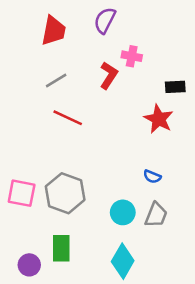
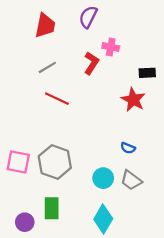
gray trapezoid: (156, 215) -> (131, 180), turned 105

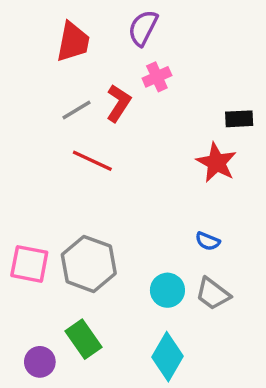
pink cross: (111, 47) -> (157, 77), moved, turned -35
red L-shape: (91, 63) -> (119, 103), moved
green rectangle: (52, 208) -> (84, 339), turned -35

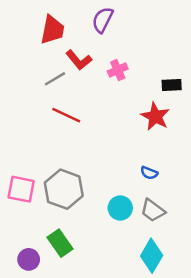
pink cross: (157, 77) -> (118, 70), moved
red L-shape: (119, 103) -> (79, 60), moved, turned 108
cyan diamond: (167, 357) -> (152, 256), moved

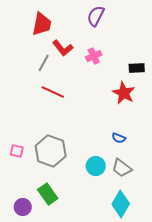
purple semicircle: (103, 20) -> (96, 16), moved
gray line: (55, 79) -> (44, 63), turned -30
pink square: (21, 189) -> (17, 151), size x0.6

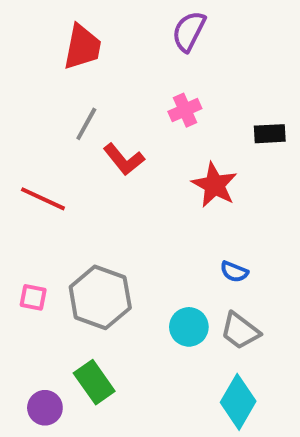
red L-shape: (63, 48) -> (124, 159), moved
red line: (53, 92) -> (43, 199), moved
red star: (124, 93) -> (214, 185), moved

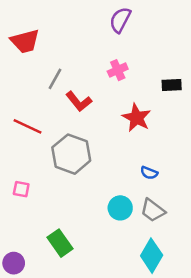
red trapezoid: (82, 47) -> (25, 41), moved, turned 64
gray hexagon: (100, 297) -> (71, 154), moved
purple circle: (45, 408) -> (14, 263), moved

